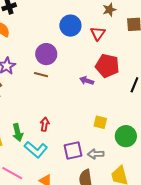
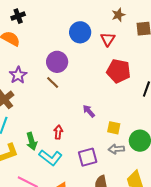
brown line: (41, 75) -> (53, 83), turned 32
purple arrow: (87, 81) -> (89, 111), moved, turned 32
gray arrow: (96, 154) -> (116, 149), moved

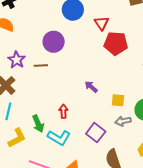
red triangle: (108, 39) -> (102, 23), moved
brown line: (53, 83) -> (41, 66), moved, turned -40
purple square: (88, 157) -> (96, 133), turned -30

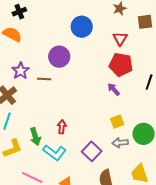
red triangle: (102, 23) -> (120, 39), moved
purple arrow: (91, 87) -> (114, 89), moved
yellow square: (118, 100) -> (117, 122), turned -32

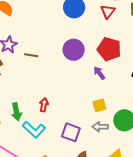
red triangle: (120, 39) -> (108, 12), moved
purple circle: (59, 57) -> (74, 50), moved
purple square: (92, 151) -> (71, 132), turned -30

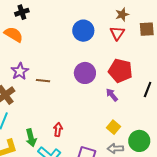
yellow square: (99, 105) -> (114, 127), turned -32

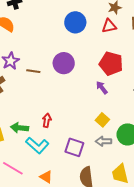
red triangle: (117, 33) -> (109, 26), turned 42
purple circle: (85, 73) -> (64, 63), moved
green arrow: (31, 138) -> (19, 128), turned 108

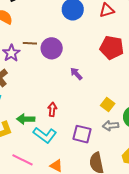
purple circle: (64, 63) -> (52, 48), moved
brown line: (33, 71) -> (30, 43), moved
purple arrow: (102, 88) -> (76, 74), moved

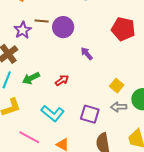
red arrow: (52, 109) -> (62, 80), moved, turned 48
green arrow: (26, 119) -> (31, 78), moved, turned -30

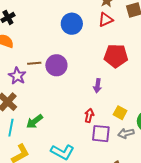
purple arrow: (87, 54) -> (97, 86), moved, turned -120
red arrow: (62, 80) -> (89, 115), moved, turned -32
purple square: (90, 114) -> (101, 134), moved

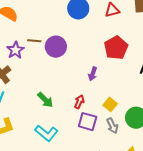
red pentagon: (116, 56) -> (116, 48), turned 30
green arrow: (34, 121) -> (45, 100), moved, turned -108
gray arrow: (126, 133) -> (112, 126), turned -112

